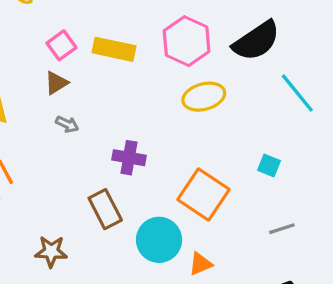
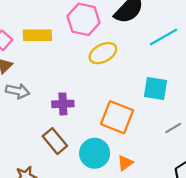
cyan line: (297, 93) -> (163, 37), turned -68
gray arrow: (67, 124) -> (18, 91), size x1.5
cyan square: (269, 165) -> (156, 89), size x1.6

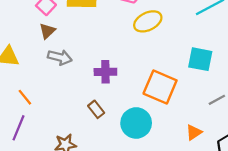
brown rectangle: (55, 141) -> (96, 109), size x0.7
orange triangle: (125, 163) -> (194, 132), moved

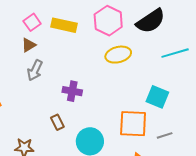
gray arrow: (60, 57) -> (35, 70), turned 90
orange square: (160, 87) -> (133, 124), moved, turned -32

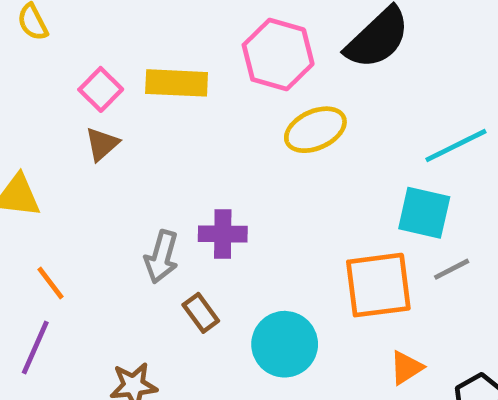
cyan line: (175, 53) -> (456, 146), moved
gray arrow: (35, 70) -> (161, 257), moved
gray line: (165, 135) -> (452, 269), moved

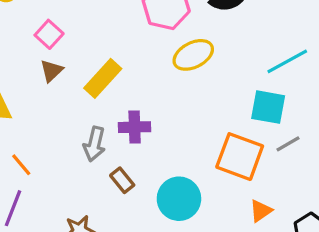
yellow rectangle: (177, 83) -> (103, 78), moved, turned -48
orange square: (378, 285) -> (240, 157), turned 30

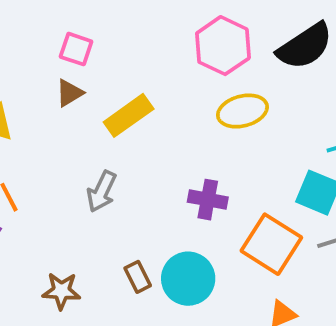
pink square: (49, 34) -> (76, 49), turned -36
purple cross: (135, 127) -> (208, 200), moved
brown rectangle: (122, 180) -> (138, 277), moved

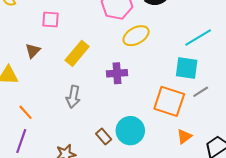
pink square: (76, 49) -> (50, 19), moved
brown triangle: (69, 93) -> (33, 51), moved
purple cross: (208, 200) -> (117, 73), moved

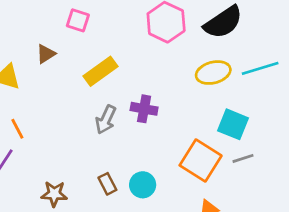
yellow ellipse: (136, 36) -> (213, 73), moved
cyan line: (198, 38) -> (260, 68), moved
gray arrow: (73, 97) -> (106, 120), moved
cyan circle: (130, 131) -> (143, 185), size x0.7

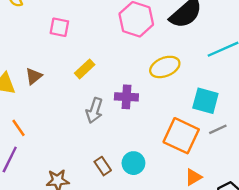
brown triangle: (46, 54) -> (34, 76), moved
yellow rectangle: (100, 71) -> (85, 69), size x0.7
yellow ellipse: (213, 73) -> (165, 67), moved

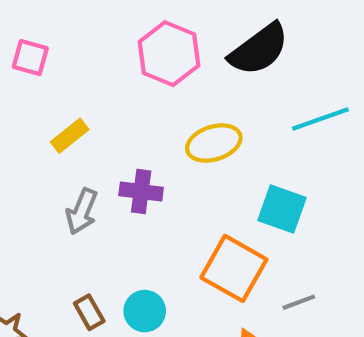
gray line: (218, 129) -> (299, 302), moved

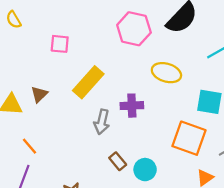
yellow rectangle: (70, 136) -> (88, 82), size x1.6
yellow ellipse: (214, 143) -> (166, 73), turned 44
brown rectangle: (89, 312) -> (118, 161), moved

